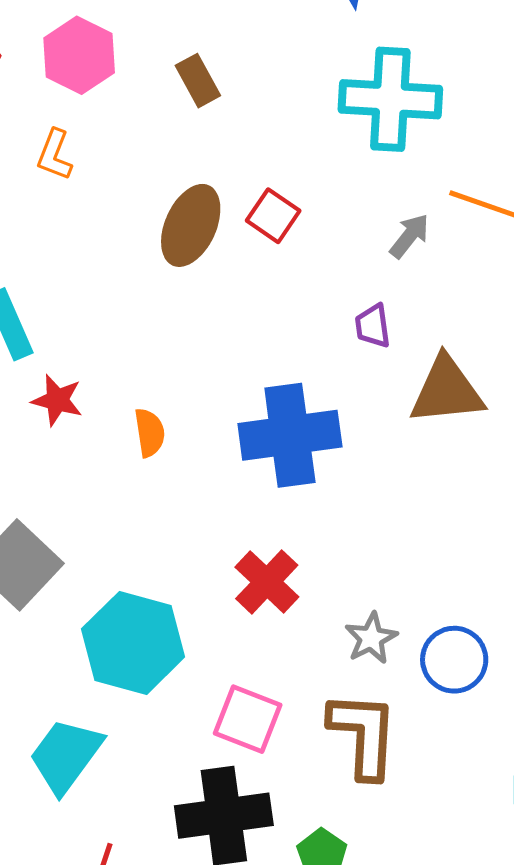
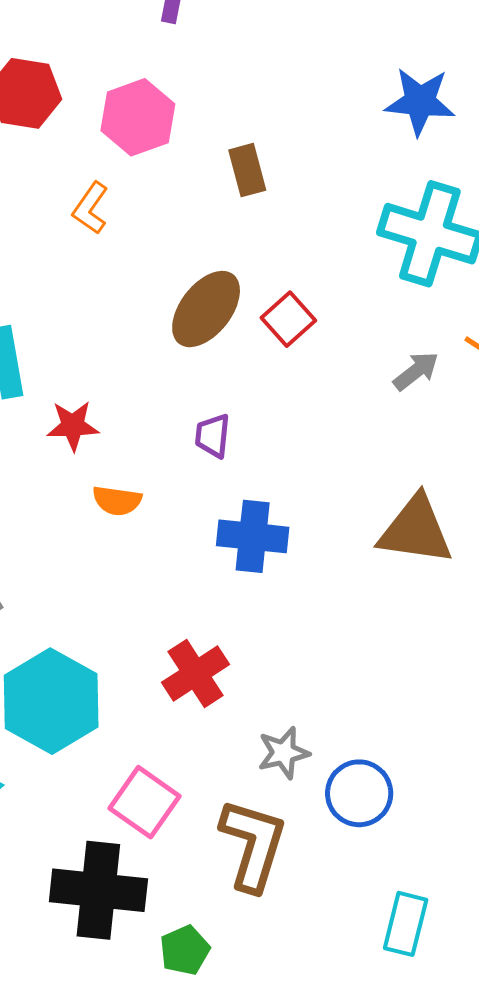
purple trapezoid: (373, 326) -> (213, 436), moved
red star: (57, 400) -> (73, 426), moved, turned -30
orange semicircle: (150, 433) -> (117, 501), turned 93
blue cross: (290, 435) -> (253, 536), size x0.7

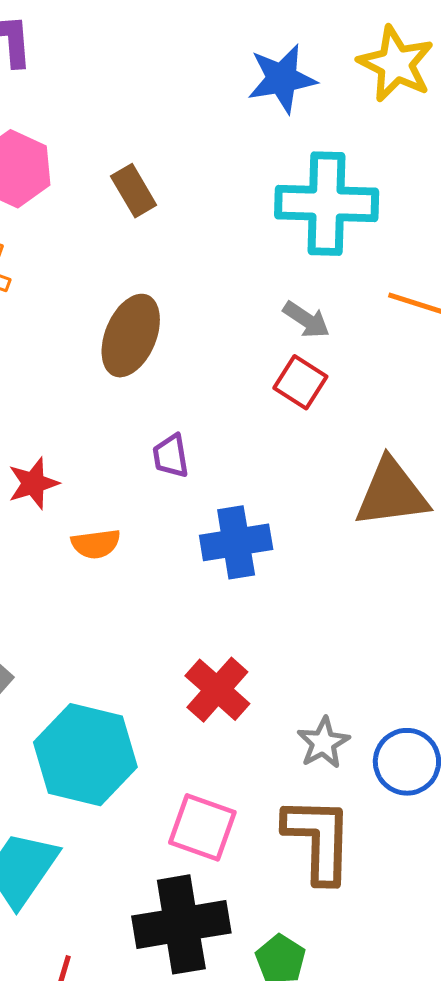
red square: (288, 319) -> (300, 382), moved
gray arrow: (416, 371) -> (306, 320), moved, turned 87

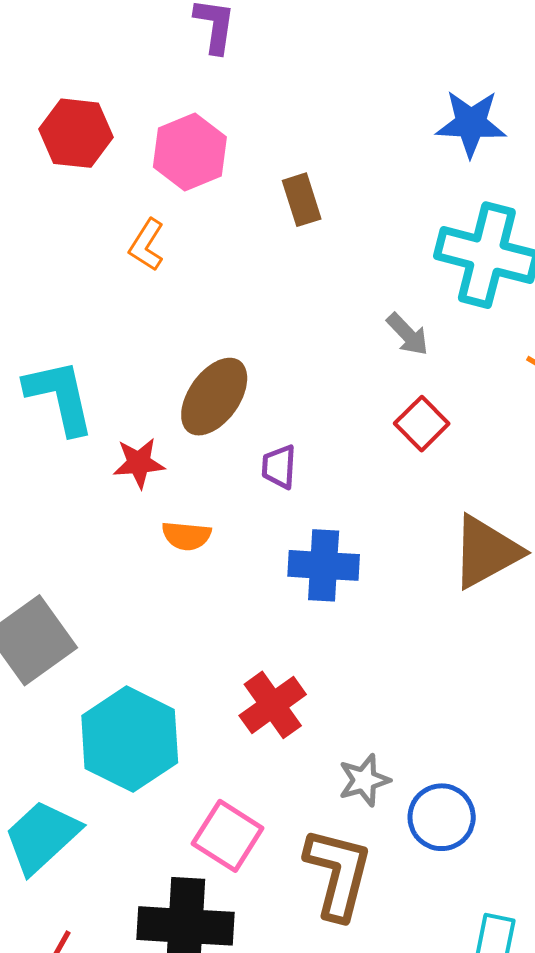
gray arrow: (306, 320) -> (408, 334), moved
brown ellipse: (131, 336) -> (214, 397), moved
brown triangle: (392, 493) -> (486, 552), turned -34

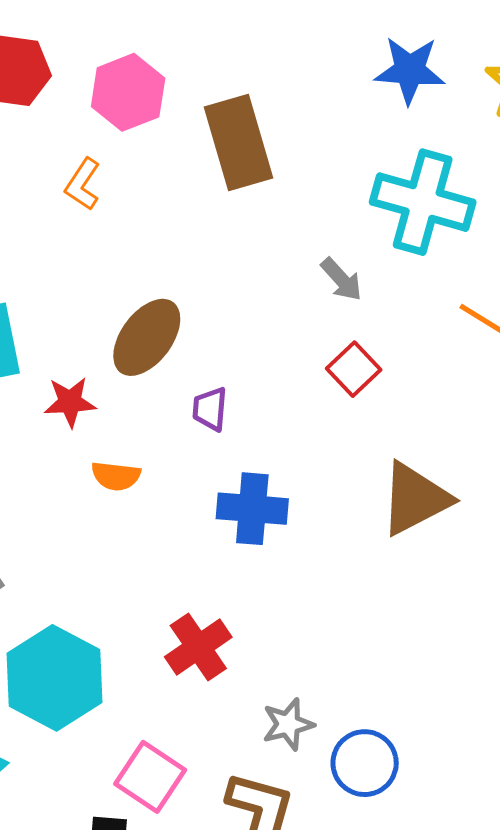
brown rectangle: (302, 200) -> (239, 143), size x1.8

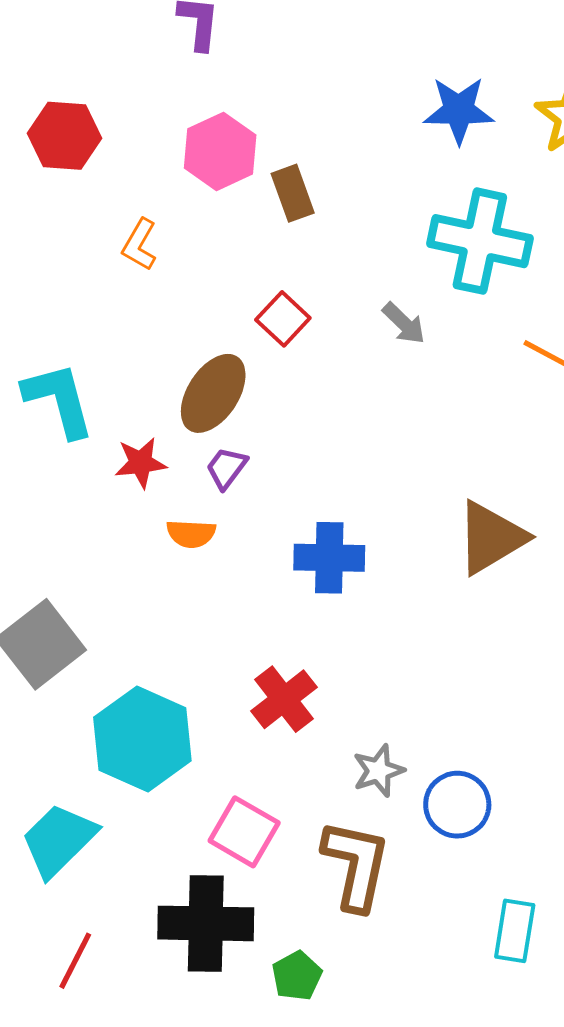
pink hexagon: (128, 92) -> (220, 151), moved
brown rectangle: (239, 143) -> (293, 193), size x0.6
red square: (354, 369) -> (283, 319), moved
purple trapezoid: (210, 409) -> (226, 468), moved, turned 36

